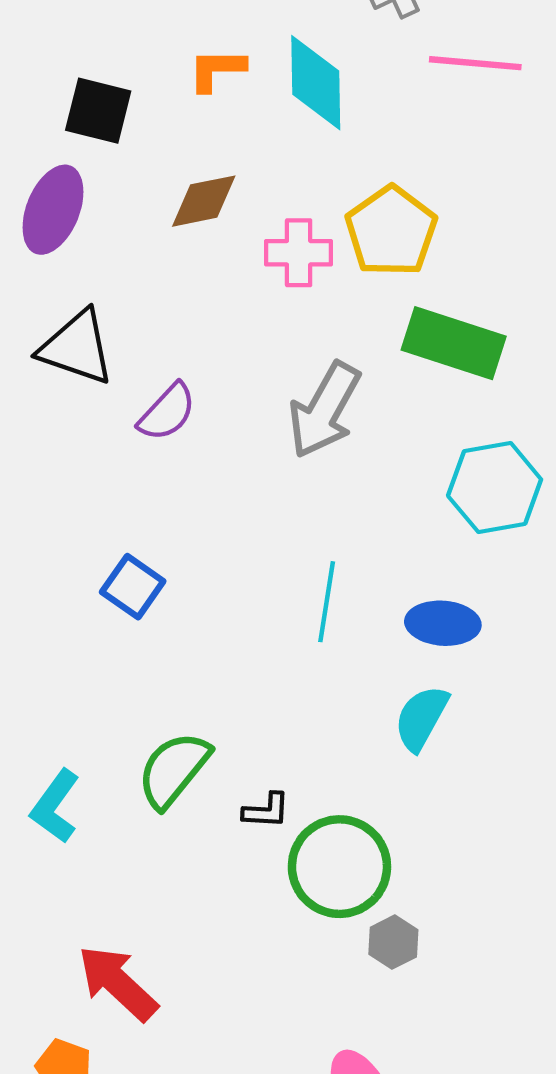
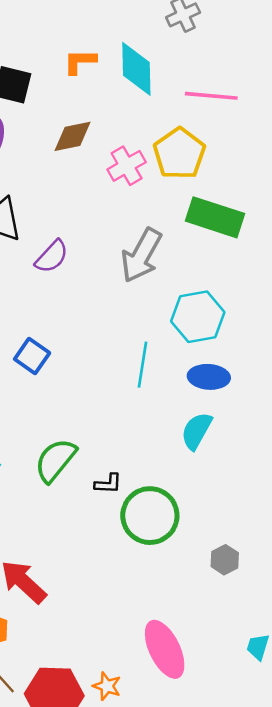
pink line: (475, 63) -> (211, 96), moved
pink cross: (299, 253) -> (127, 166), turned -30
cyan hexagon: (495, 488) -> (198, 317), moved
gray hexagon: (393, 942) -> (225, 560), moved

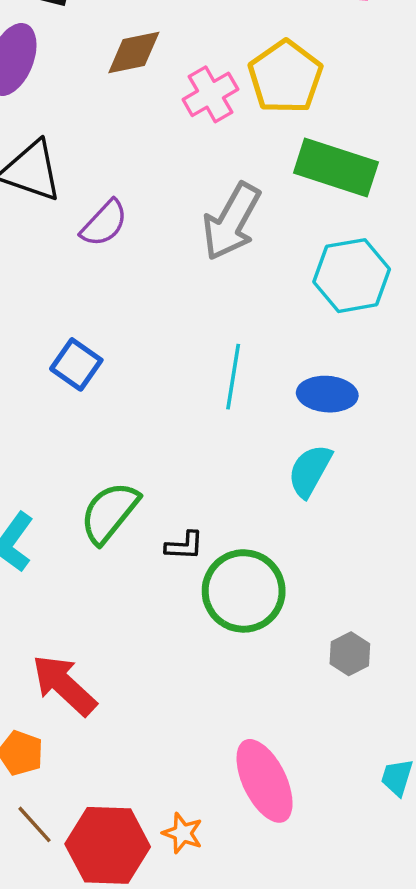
cyan hexagon: (198, 317) -> (352, 276), moved

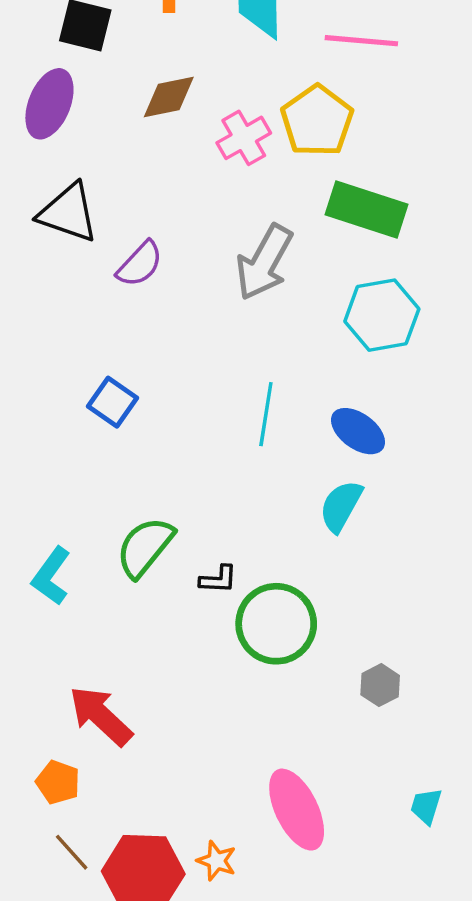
blue ellipse: (327, 394) -> (358, 431), turned 32

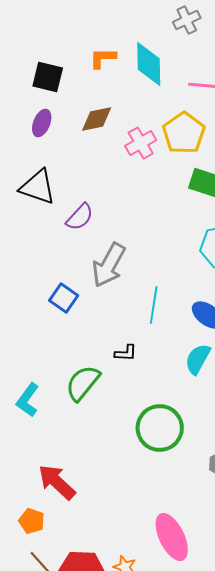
purple ellipse: (49, 104) -> (42, 123), moved, size x0.7
gray arrow: (264, 262) -> (109, 265), moved
black L-shape: (218, 579) -> (126, 353), moved

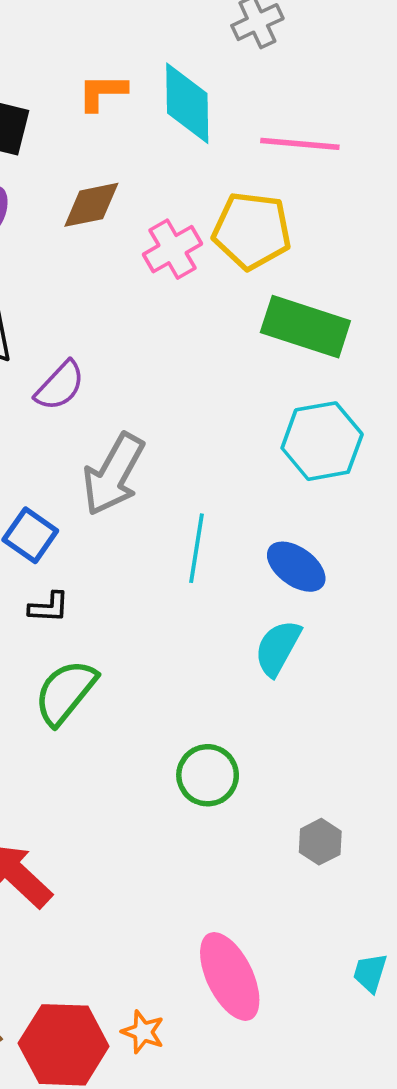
yellow pentagon: (184, 133) -> (252, 231), turned -30
black L-shape: (126, 353) -> (49, 607), moved
green circle: (160, 428) -> (208, 775), size x0.7

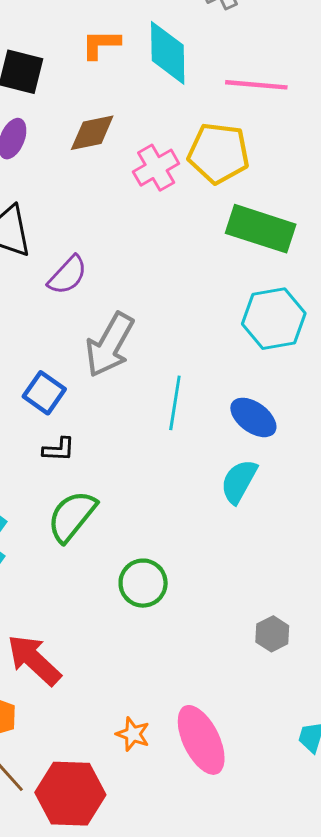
green circle: (208, 775) -> (143, 583), moved
orange star: (143, 1032) -> (133, 734), moved

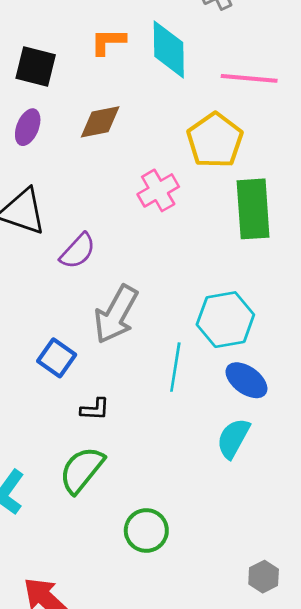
yellow pentagon: (219, 153) -> (215, 140), turned 30
pink cross: (156, 168) -> (158, 190), moved
green rectangle: (261, 229) -> (253, 209), turned 68
cyan hexagon: (274, 319) -> (225, 320), moved
black L-shape: (59, 449) -> (95, 409), moved

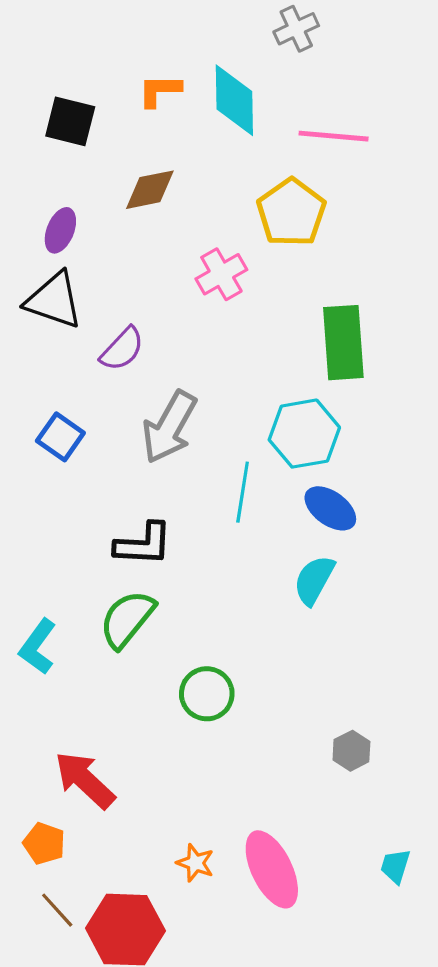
purple ellipse: (28, 127) -> (60, 230), moved
green rectangle: (253, 209) -> (343, 343), moved
blue square: (57, 358) -> (60, 437), moved
black L-shape: (95, 409) -> (143, 544), size x1.6

